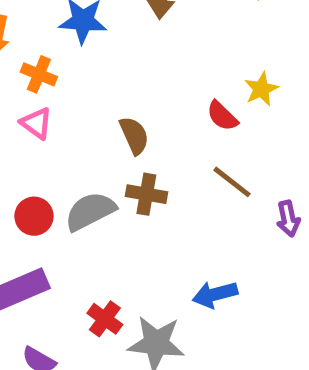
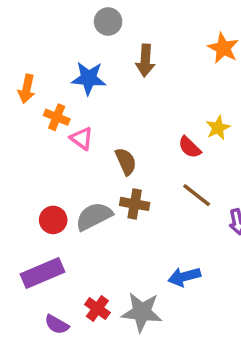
pink triangle: (36, 123) -> (81, 138), moved
red cross: (105, 319) -> (97, 308), moved

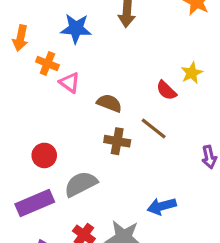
brown semicircle: (126, 161) -> (109, 103), turned -45
brown line: (197, 195) -> (154, 128), moved
gray semicircle: (94, 216) -> (81, 184), moved

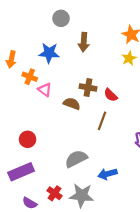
yellow star: (192, 73) -> (129, 58), moved
brown line: (154, 128) -> (102, 121), turned 72
brown cross: (117, 141) -> (88, 87), moved
gray semicircle: (81, 184) -> (76, 159), moved

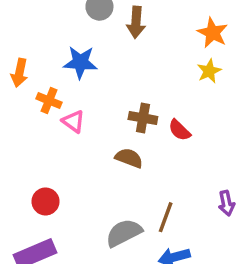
brown arrow: (84, 42) -> (136, 22), moved
brown semicircle: (72, 104) -> (129, 158), moved
brown line: (102, 121) -> (166, 217), moved

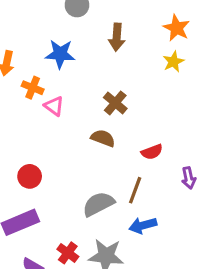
brown arrow: (136, 22) -> (117, 37), moved
brown cross: (143, 118) -> (115, 103), turned 30
red semicircle: (179, 130) -> (152, 152), moved, turned -65

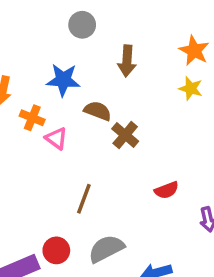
yellow star: (173, 62) -> (191, 88), turned -30
brown semicircle: (103, 138) -> (98, 111), moved
red circle: (30, 176) -> (56, 250), moved
brown line: (135, 190) -> (84, 199), moved

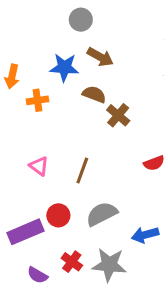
brown arrow: (127, 61) -> (100, 57), moved, turned -65
orange cross: (32, 118) -> (37, 100), turned -30
pink triangle: (56, 138) -> (39, 166), moved

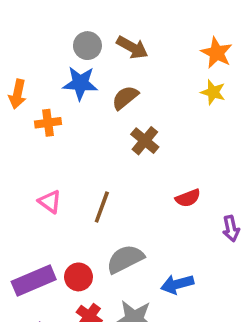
gray circle: (81, 20) -> (87, 46), moved
brown arrow: (100, 57) -> (132, 47), moved
brown semicircle: (94, 94) -> (125, 98), moved, turned -60
red circle: (58, 215) -> (78, 277), moved

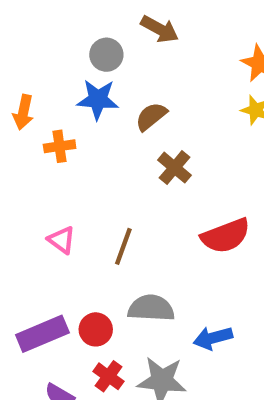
brown arrow: (132, 47) -> (160, 29), moved
red semicircle: (188, 198) -> (226, 236), size x1.6
gray semicircle: (125, 259) -> (151, 308), turned 30

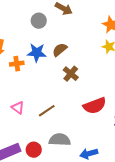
blue star: (98, 99) -> (37, 53), moved
brown line: (123, 246) -> (47, 111), turned 36

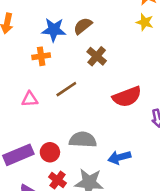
orange cross: (17, 64) -> (41, 56), moved
pink triangle: (18, 108) -> (30, 99), turned -40
brown line: (47, 111) -> (66, 89), moved

